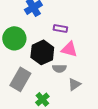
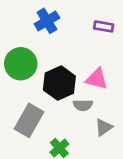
purple rectangle: (60, 28) -> (104, 26), moved

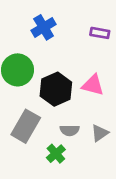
gray semicircle: (83, 105) -> (70, 130), moved

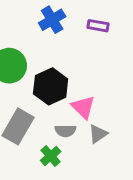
blue cross: (44, 27) -> (52, 20), moved
pink triangle: (93, 85) -> (83, 107), moved, turned 30

